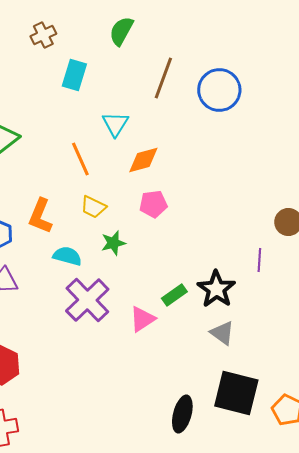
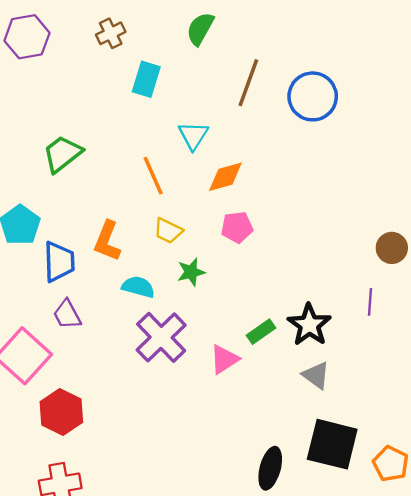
purple line: (259, 260) -> (370, 302), moved

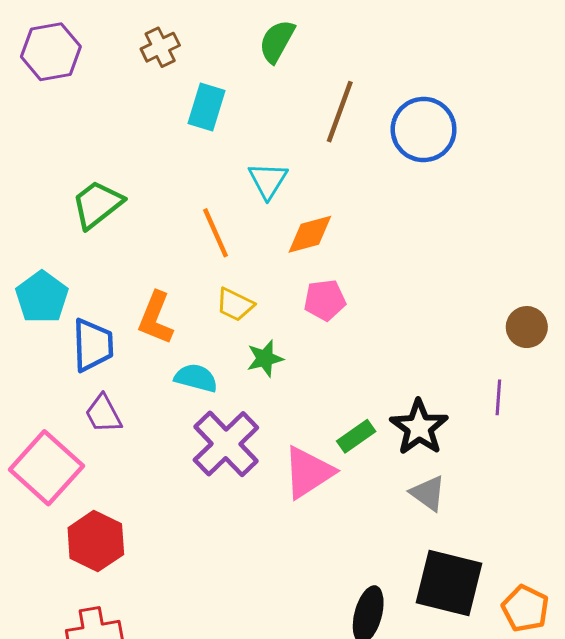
pink triangle: (224, 359) -> (308, 472), size x1.4

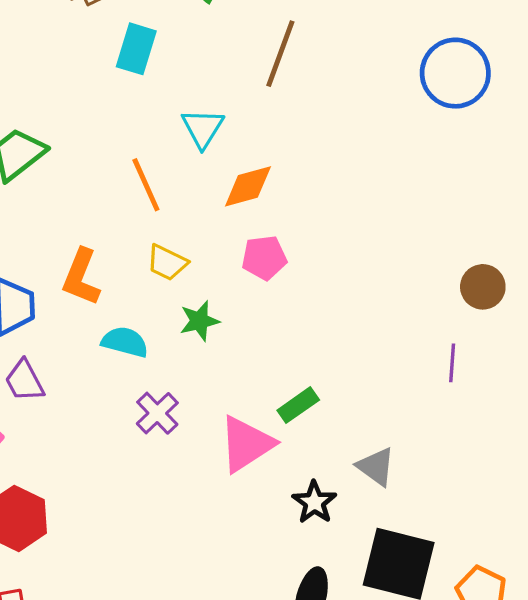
blue circle: (424, 130) -> (455, 73), moved
black star: (419, 427) -> (314, 502), moved, size x0.7
purple cross: (226, 444) -> (157, 413), size x0.6

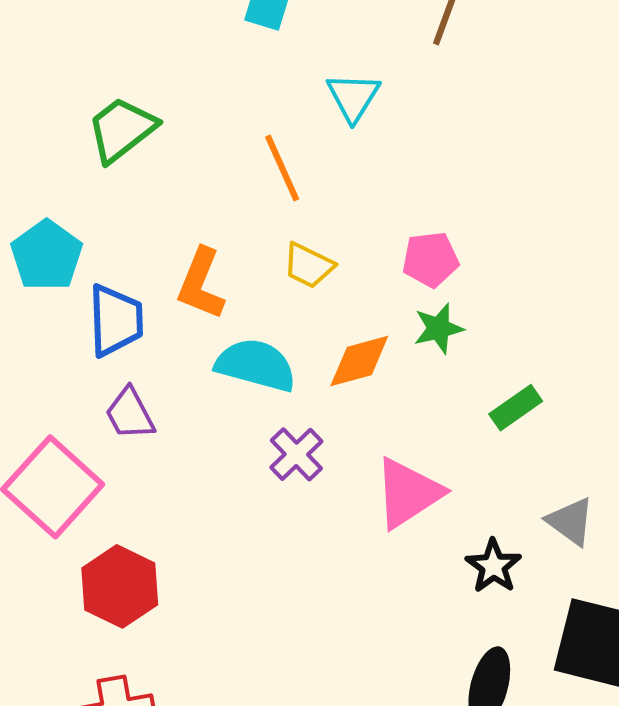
orange diamond: (248, 186) -> (359, 361), moved
green star: (199, 321) -> (439, 328), moved
cyan semicircle: (125, 342) -> (256, 365), size x1.4
green rectangle: (298, 405) -> (516, 408), moved

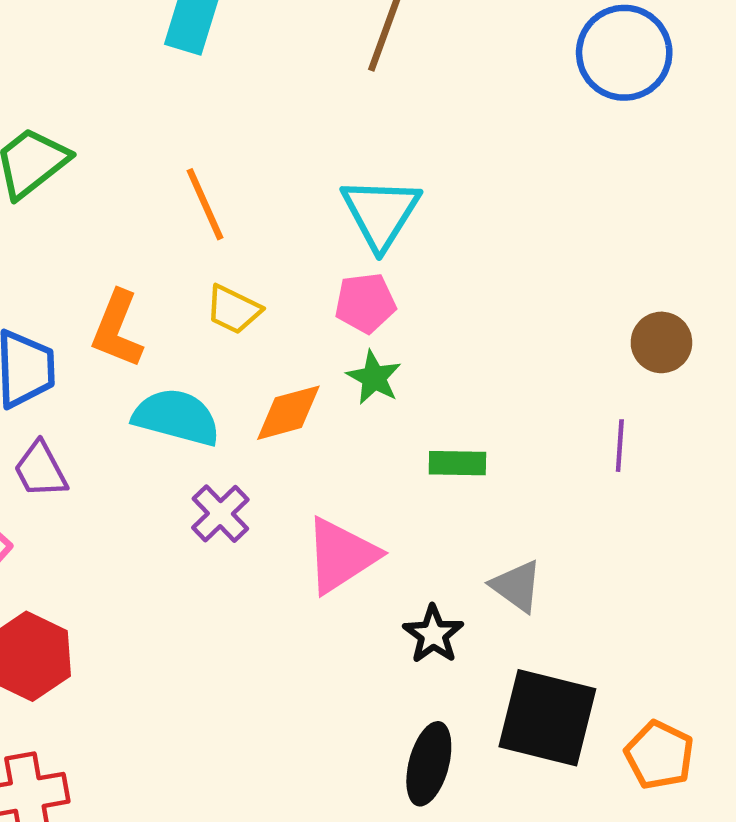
cyan triangle: (353, 97) -> (381, 213), moved, size x1.4
green star: (439, 328) -> (374, 378), turned -30
green rectangle: (516, 408) -> (457, 463), turned 36

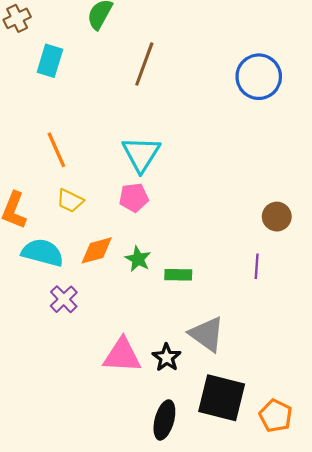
green star: (374, 378) -> (138, 259), moved
pink triangle: (341, 555) -> (122, 355), moved, turned 36
gray triangle: (517, 586) -> (207, 334), size x1.4

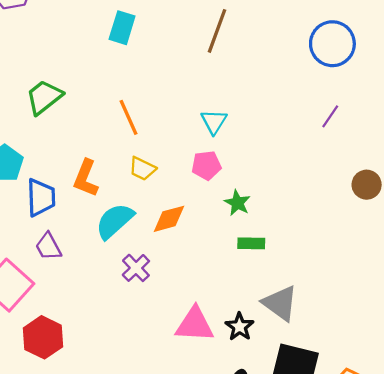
cyan triangle: (141, 154) -> (214, 122), size x0.7
brown circle: (277, 217) -> (367, 185), moved
cyan semicircle: (43, 253) -> (115, 221), turned -57
green star: (138, 259) -> (237, 203), moved
purple line: (257, 266) -> (330, 116), moved, turned 30

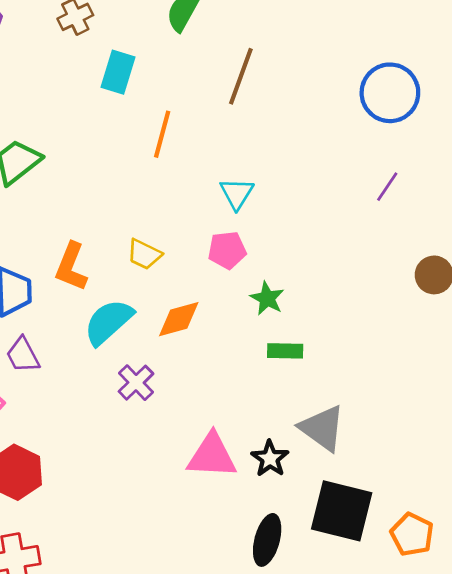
orange line: (128, 117) -> (162, 134), moved, turned 39

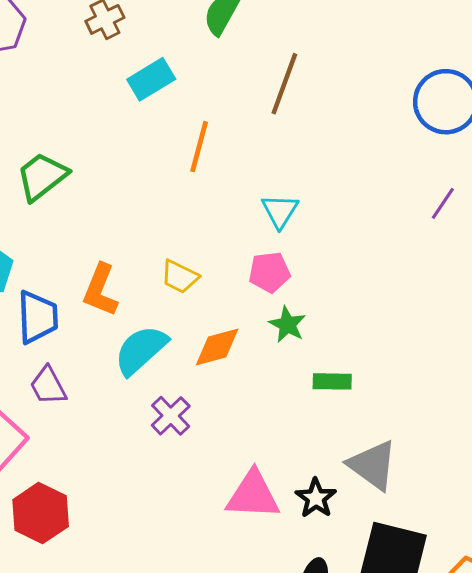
cyan rectangle: (118, 72) -> (151, 79), turned 42
green star: (267, 298) -> (287, 325), moved

